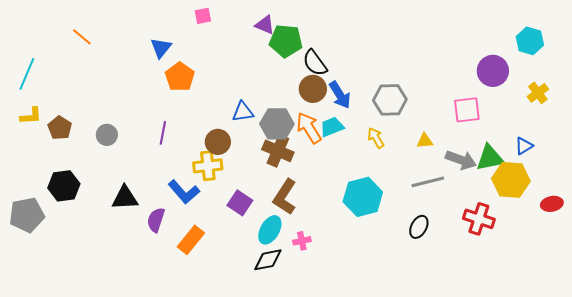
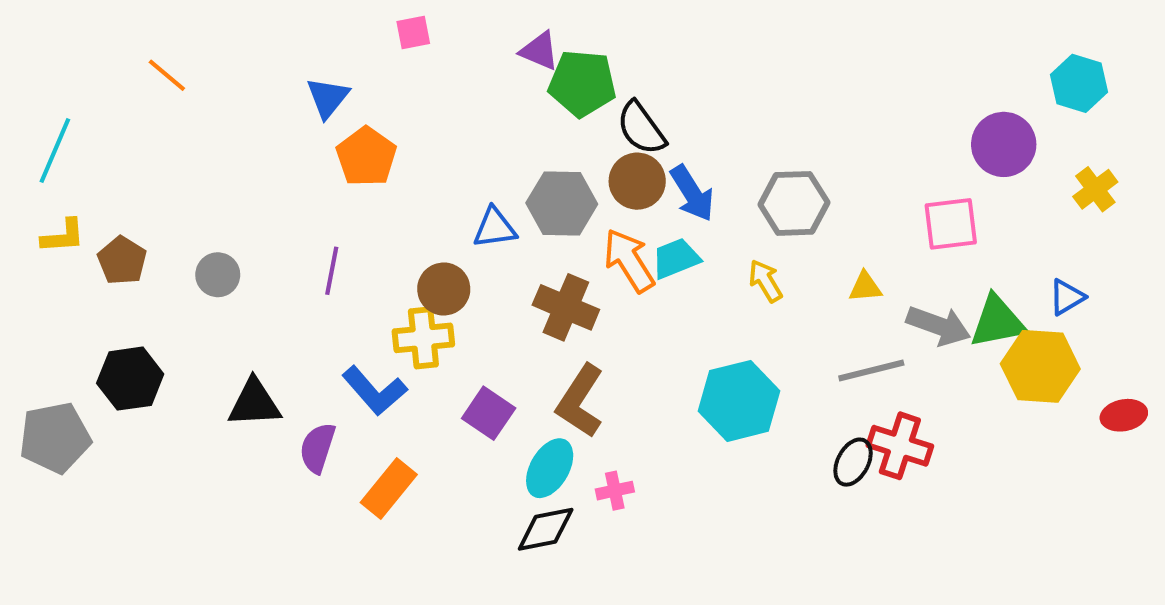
gray hexagon: (277, 124) -> (562, 203), moved
red cross: (479, 219) -> (900, 446), moved

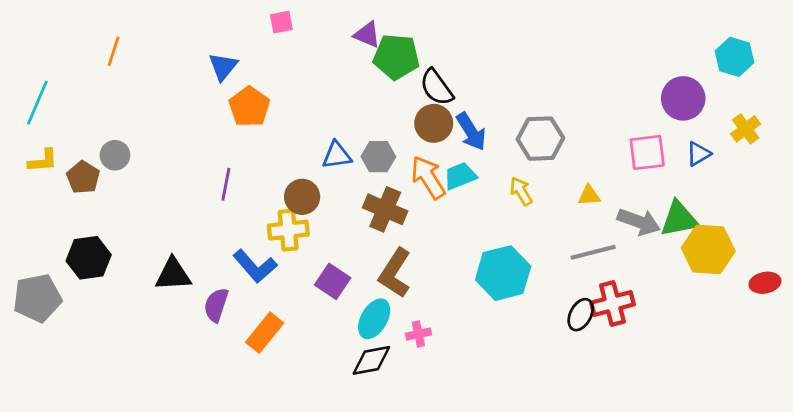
orange line: (167, 75) -> (114, 51), turned 68
gray hexagon: (562, 203) -> (378, 157), moved, size x0.7
gray circle: (218, 275) -> (115, 155), moved
blue triangle: (1067, 297) -> (698, 154), moved
red cross: (900, 446) -> (613, 304), turned -33

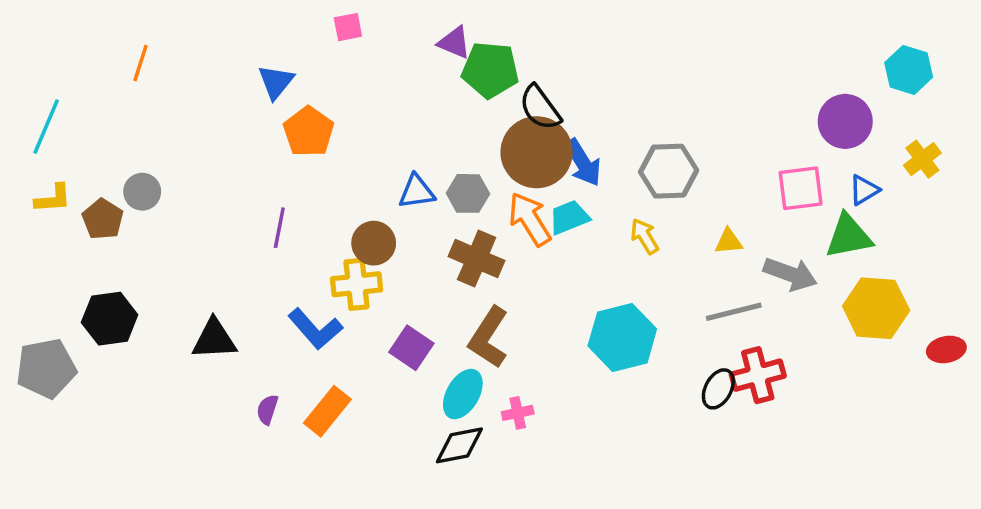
brown circle: (434, 123) -> (537, 152), size x1.5
green triangle: (679, 219) -> (849, 236), moved
purple semicircle: (216, 305) -> (267, 409), moved, size x0.7

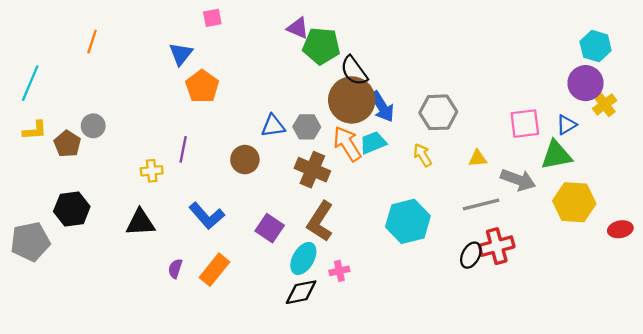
pink square: (348, 27) -> (212, 18), moved
purple circle: (845, 121) -> (586, 83), moved
yellow cross: (357, 284) -> (152, 171), moved, size x0.7

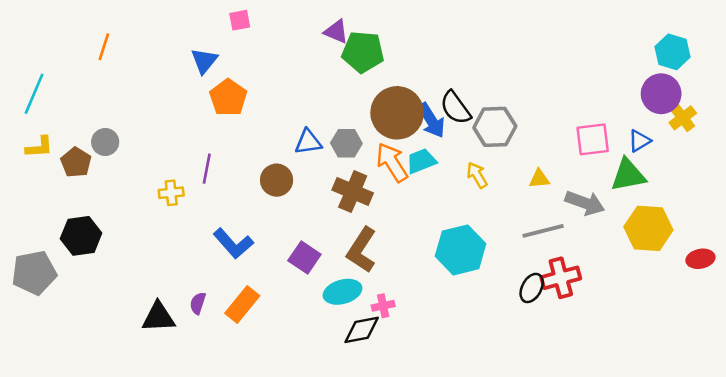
black semicircle: (354, 71) -> (455, 108), moved
black triangle: (140, 222) -> (158, 317), moved
cyan ellipse: (303, 258) -> (343, 292), turned 44
black diamond: (301, 292) -> (362, 330), moved

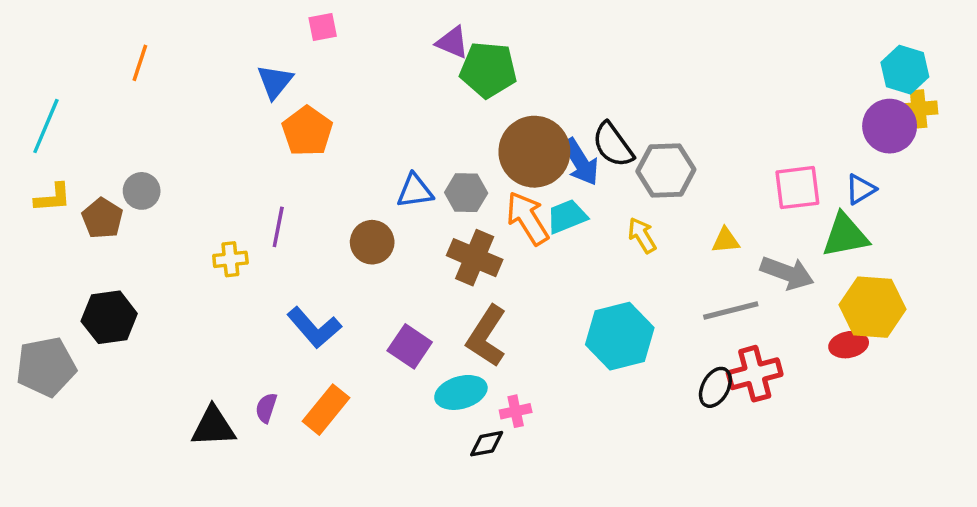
yellow cross: (683, 118) -> (919, 109), moved, turned 32
red ellipse: (700, 259) -> (849, 345), moved
black diamond: (362, 330) -> (487, 444), size x0.7

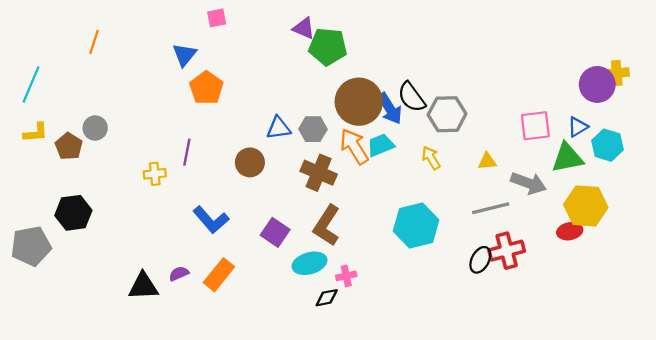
cyan hexagon: (905, 70) -> (608, 145), moved
purple semicircle: (266, 408) -> (179, 274), turned 48

